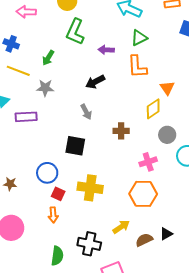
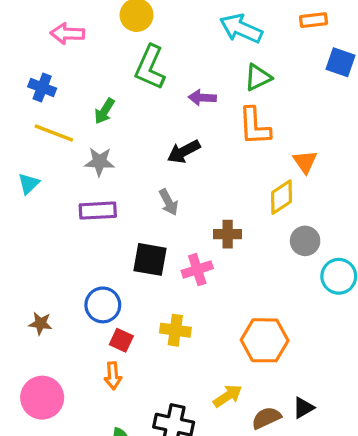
purple rectangle: (26, 117) -> (98, 211), moved
pink cross: (148, 162) -> (197, 270), moved
yellow cross: (90, 188) -> (175, 330), size x0.7

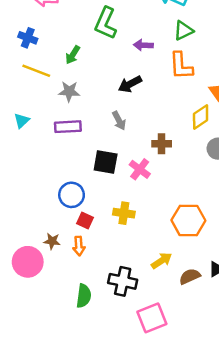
cyan triangle: (29, 184) -> (22, 121), moved
pink cross: (197, 270) -> (140, 169), turned -35
brown star: (40, 323) -> (52, 241), moved

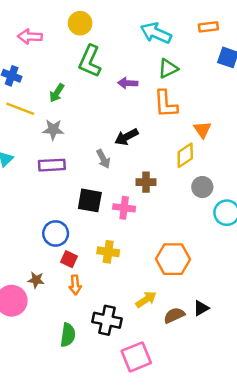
black arrow: (130, 84) -> (127, 137), moved
pink cross: (140, 169) -> (124, 208), turned -30
orange arrow: (79, 246) -> (75, 285), moved

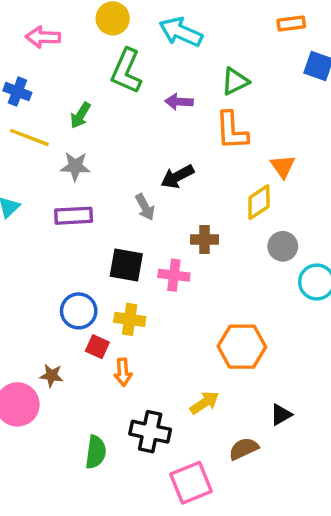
cyan arrow: (156, 33) -> (181, 32), moved
yellow cross: (108, 252) -> (130, 319), moved
orange arrow: (75, 285) -> (123, 372), moved
brown semicircle: (174, 315) -> (244, 449), moved

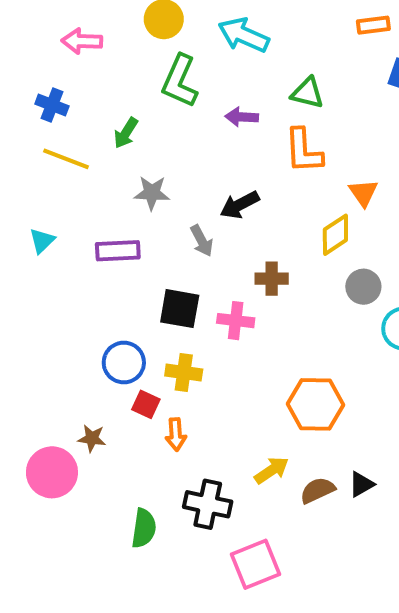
green triangle: (235, 81) -> (308, 93), turned 40
gray star: (75, 166) -> (152, 193), moved
brown semicircle: (244, 449) -> (317, 490), moved

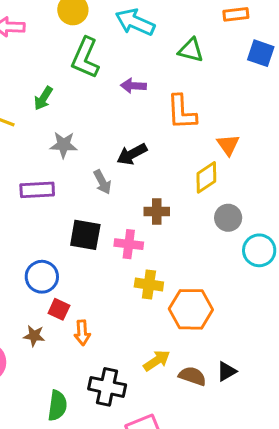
green triangle: (308, 93) -> (191, 50), moved
yellow cross: (184, 373) -> (149, 284), moved
brown star: (92, 438) -> (34, 336), moved
brown semicircle: (317, 490) -> (192, 376), turned 44

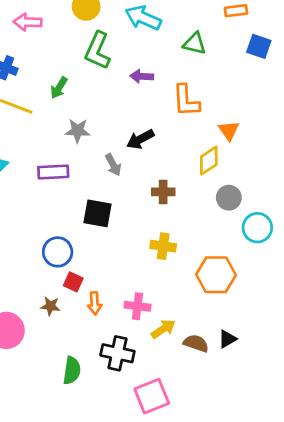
pink cross: (129, 244) -> (137, 306), moved
yellow cross: (149, 284) -> (163, 246), moved
orange hexagon: (191, 309) -> (216, 275), moved

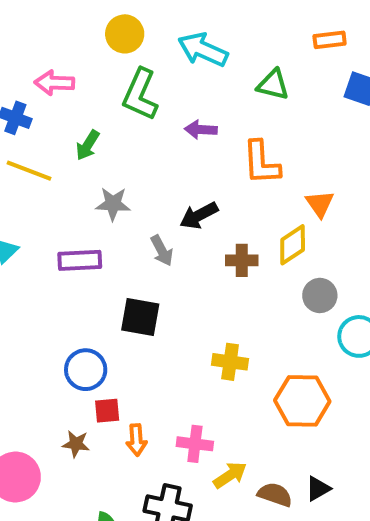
pink arrow: (28, 22) -> (54, 83), moved
brown cross: (163, 192) -> (242, 260), moved
red square: (73, 282) -> (107, 411), turned -30

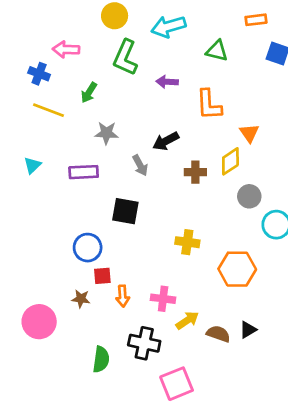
cyan arrow: (203, 50) -> (168, 27), turned -40

